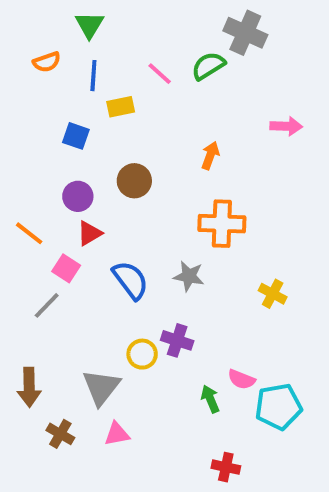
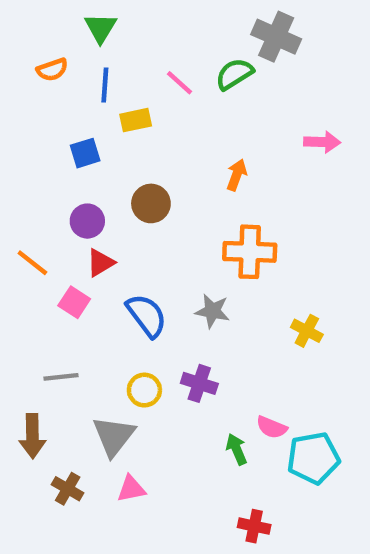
blue square: (76, 136) -> (85, 153), turned -36
gray line: (47, 305) -> (61, 377), moved, turned 40
yellow circle: (142, 354) -> (144, 390), moved

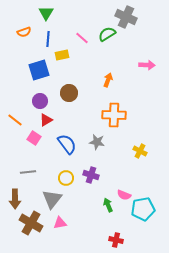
blue square: (85, 153) -> (39, 70), size x1.5
brown cross: (68, 489) -> (31, 223), size x1.6

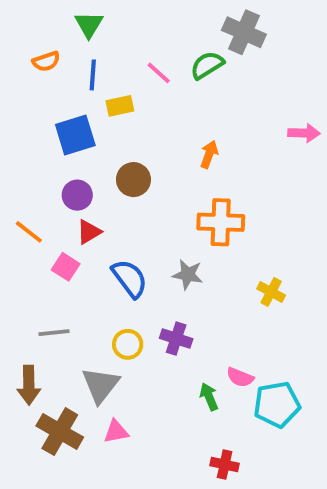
pink arrow: (147, 65) -> (304, 133), moved

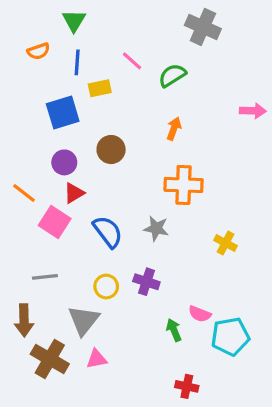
green semicircle: (207, 65) -> (172, 75), moved
pink square: (66, 267) -> (55, 222), size x1.4

